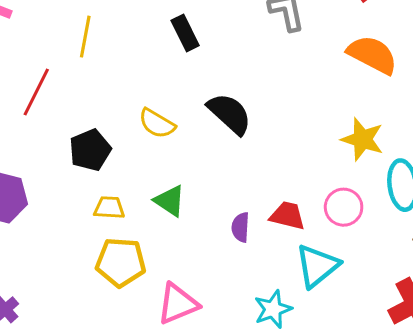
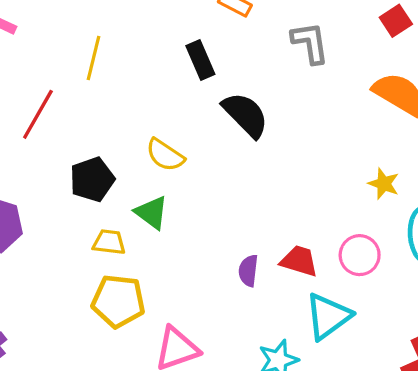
black semicircle: (230, 114) -> (245, 115), moved
yellow star: (362, 139) -> (384, 184), size x0.7
green triangle: (170, 201) -> (152, 212), moved

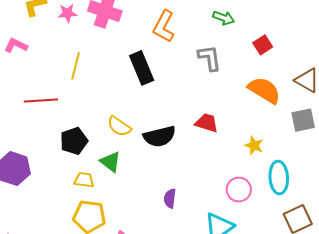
black rectangle: (200, 60) -> (142, 68), size x1.4
red line: (38, 114) -> (41, 100), turned 56
black semicircle: (245, 115) -> (160, 136), moved, turned 120
red trapezoid: (299, 261) -> (207, 123), moved

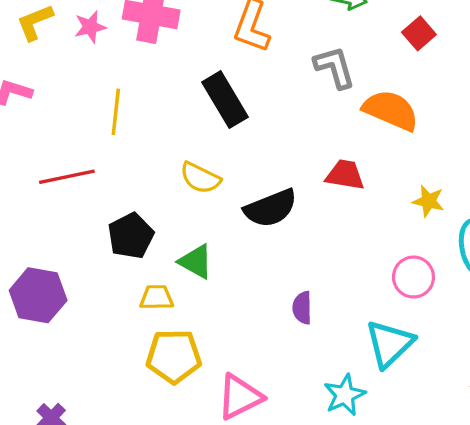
orange semicircle: (264, 90) -> (391, 110), moved
yellow semicircle: (119, 126) -> (200, 178), moved

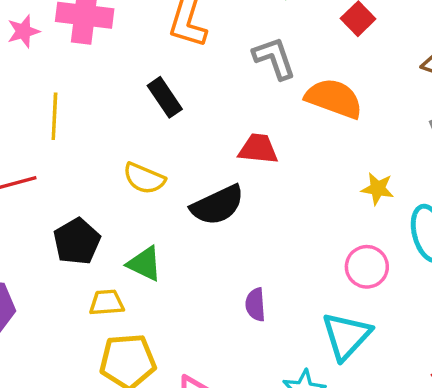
black rectangle: (225, 100) -> (165, 97), size x0.7
red trapezoid: (345, 175) -> (258, 149), moved

